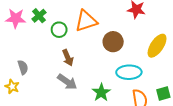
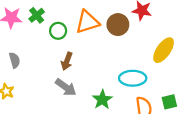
brown circle: (113, 42) -> (118, 25), moved
brown arrow: (68, 58) -> (67, 61), turned 42
gray semicircle: (23, 67) -> (15, 60), moved

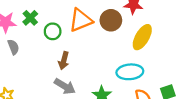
yellow ellipse: (164, 50) -> (142, 37), moved
gray semicircle: (15, 60) -> (13, 47), moved

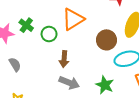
brown circle: (111, 20) -> (106, 40), moved
gray semicircle: (13, 47) -> (15, 64), moved

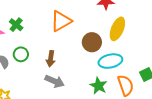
green circle: (49, 34) -> (21, 54), moved
green star: (105, 85) -> (98, 86), moved

